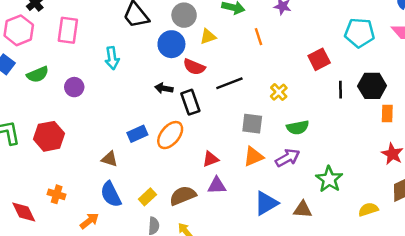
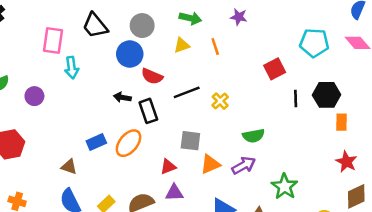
pink rectangle: (68, 30) -> (53, 40), moved
yellow triangle: (208, 37) -> (182, 45), moved
yellow cross: (279, 92) -> (220, 101), moved
gray square: (252, 124) -> (190, 141), moved

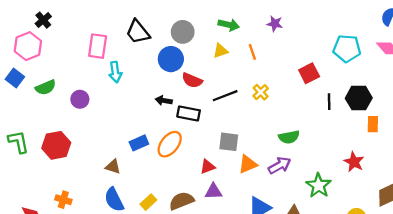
yellow cross: (220, 101) -> (261, 92), moved
black rectangle: (148, 111) -> (189, 113), turned -60
red star: (346, 162) -> (354, 162), moved

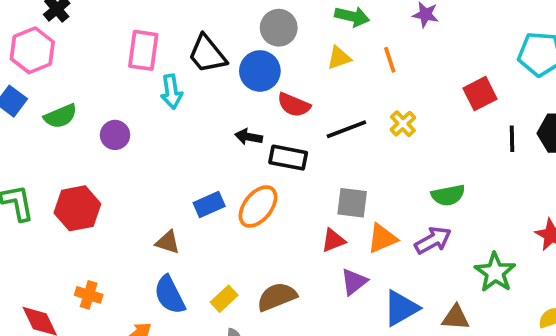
black trapezoid: (138, 32) -> (207, 54), moved
red triangle: (207, 167) -> (333, 240), moved
purple triangle: (213, 191) -> (354, 282), moved, turned -36

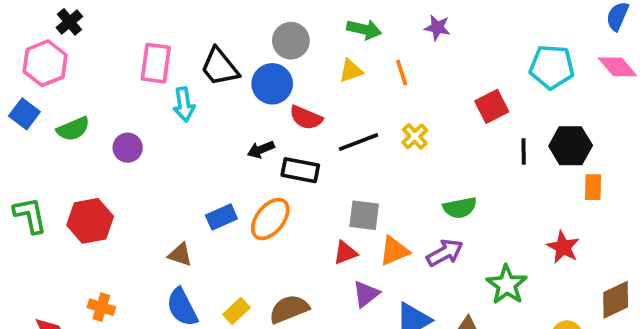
black arrow: (249, 137) -> (261, 150), turned -32

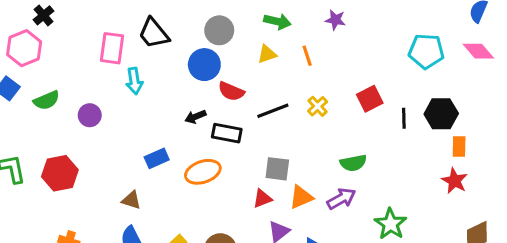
black trapezoid: (220, 67) -> (154, 33), moved
red square: (492, 106) -> (370, 99), moved
blue rectangle: (221, 217) -> (157, 158), moved
orange ellipse: (270, 219) -> (203, 172), turned 32
red star: (563, 247) -> (455, 181), moved

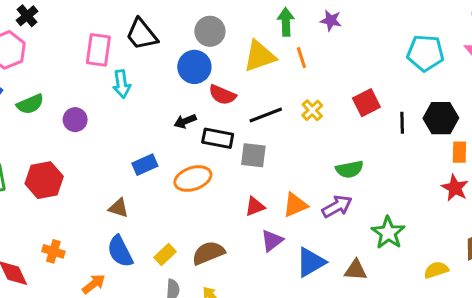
green arrow: (277, 21) -> (286, 22), moved, turned -105
yellow triangle: (267, 54) -> (260, 56), size x1.6
gray square: (277, 169) -> (253, 155), moved

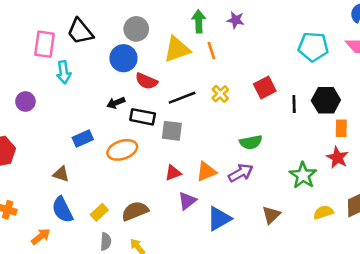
green star: (388, 233) -> (303, 175), moved
brown triangle: (356, 270) -> (271, 215), moved, turned -48
yellow semicircle: (436, 270) -> (323, 212), moved

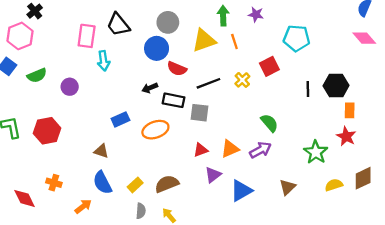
cyan pentagon: (313, 47) -> (297, 38), moved
red square: (265, 88) -> (269, 66), moved
green semicircle: (251, 142) -> (269, 123), turned -120

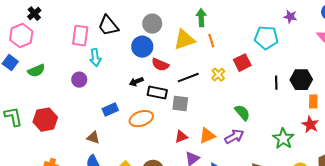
purple star: (256, 14) -> (290, 17), moved
purple circle: (70, 87) -> (79, 80), moved

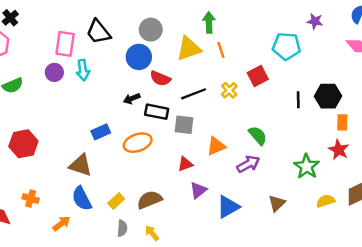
purple circle: (79, 80) -> (54, 72), moved
orange triangle: (207, 136) -> (216, 146), moved
brown triangle: (93, 138) -> (81, 165), size x1.5

